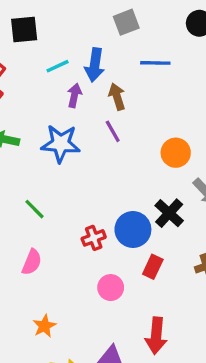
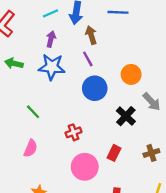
purple arrow: (74, 95) -> (51, 39), moved
blue circle: (133, 229) -> (95, 88), moved
pink circle: (111, 288) -> (85, 167), size x1.5

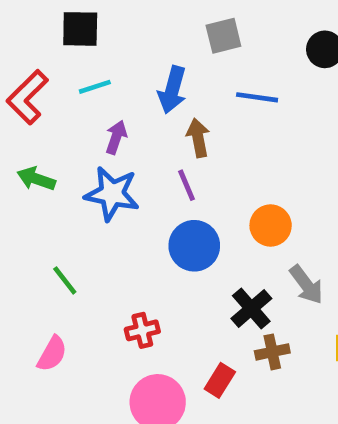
cyan line: (50, 13) -> (95, 87), moved
brown cross: (151, 153) -> (272, 352), moved

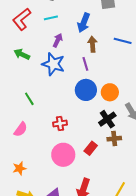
blue line: (257, 97) -> (123, 41), moved
orange circle: (271, 225) -> (110, 92), moved

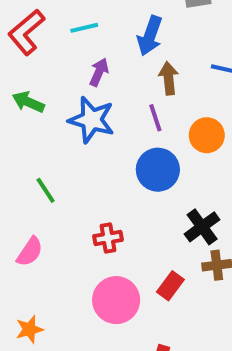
orange circle: (110, 92) -> (207, 135), moved

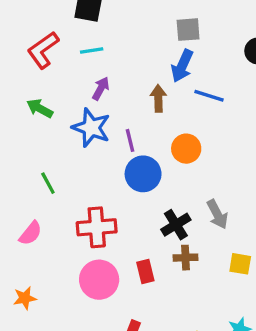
blue arrow: (150, 36) -> (182, 66), moved
purple line: (155, 118) -> (130, 140), moved
red cross: (108, 238) -> (97, 227), size x1.6
red rectangle: (170, 286) -> (145, 271), turned -55

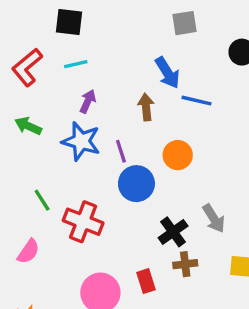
gray square: (188, 30) -> (184, 23), moved
blue arrow: (182, 66) -> (167, 73), turned -52
red cross: (97, 227) -> (83, 222), moved, turned 30

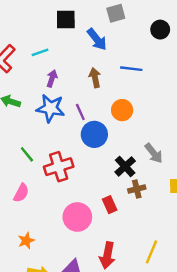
black square: (69, 22) -> (66, 20), moved
blue arrow: (167, 73) -> (97, 39), moved
red cross: (83, 222) -> (59, 167), turned -32

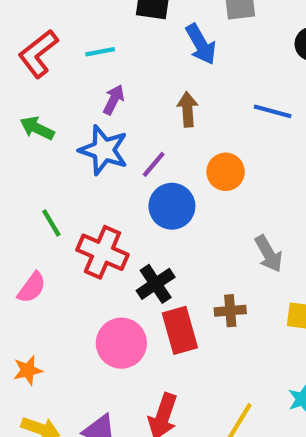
blue line: (131, 69) -> (273, 111), moved
purple line: (80, 112) -> (154, 164), turned 56
black cross: (125, 166) -> (156, 284), moved
red cross: (59, 167) -> (102, 252), turned 32
red rectangle: (110, 205) -> (180, 330), size x1.5

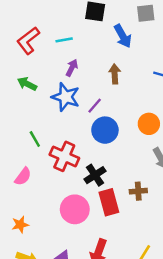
orange circle: (226, 172) -> (149, 124), moved

